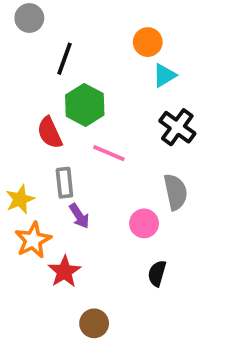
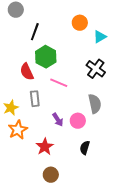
cyan triangle: (164, 75) -> (100, 37), moved
purple arrow: (79, 216) -> (58, 120), moved
red star: (64, 272) -> (45, 147), moved

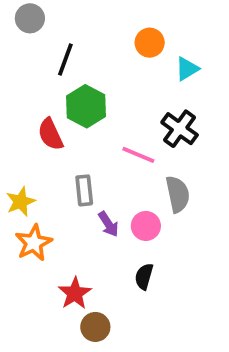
pink line: (59, 83) -> (138, 155), moved
gray rectangle: (35, 99) -> (84, 190), moved
red star: (45, 147) -> (75, 293), moved
black semicircle: (85, 148) -> (144, 276), moved

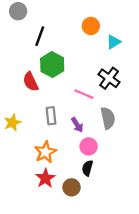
purple arrow: (108, 224) -> (77, 125), moved
pink circle: (146, 226) -> (89, 146), moved
orange star: (34, 243) -> (45, 152), moved
brown circle: (95, 327) -> (72, 187), moved

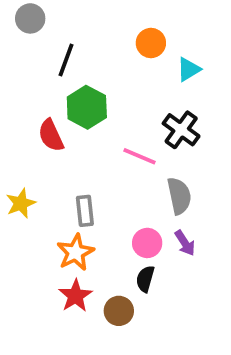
gray rectangle: (51, 116) -> (85, 211), moved
purple arrow: (77, 125) -> (185, 243), moved

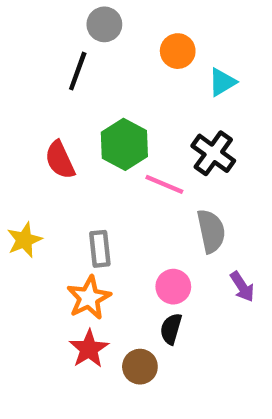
gray circle: (30, 18) -> (104, 24), moved
green hexagon: (87, 107) -> (124, 144), moved
purple arrow: (185, 243) -> (242, 287), moved

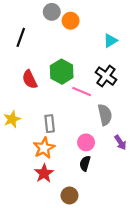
orange circle: (178, 51) -> (71, 21), moved
black line: (78, 71) -> (21, 37), moved
brown circle: (140, 367) -> (69, 195), moved

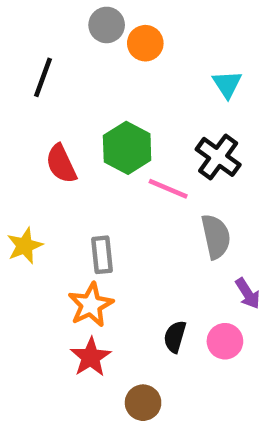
cyan triangle: (110, 41) -> (227, 84), turned -32
pink circle: (86, 142) -> (225, 341), moved

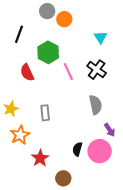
green hexagon: (127, 148) -> (48, 52), moved
pink line: (168, 189) -> (68, 72), moved, turned 42
orange star: (91, 305) -> (20, 135), moved
pink circle: (225, 341) -> (100, 151), size x1.5

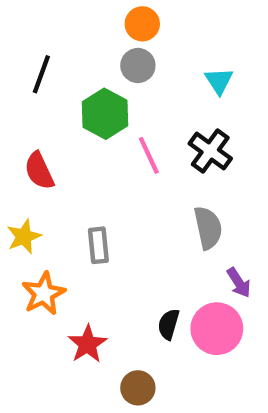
gray circle: (47, 11) -> (138, 65), moved
orange circle: (64, 19) -> (142, 24), moved
red semicircle: (27, 73) -> (39, 171), moved

